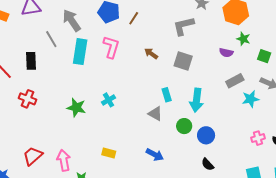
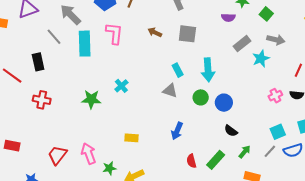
green square: (264, 56) -> (266, 14), turned 32
blue arrow: (155, 155) -> (177, 131), turned 96

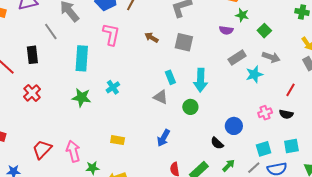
cyan rectangle: (85, 44) -> (82, 58), moved
red cross: (42, 100) -> (32, 93), turned 30
blue circle: (224, 103) -> (234, 126), moved

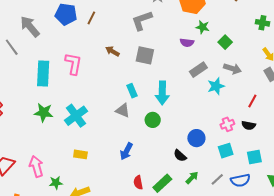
pink L-shape: (111, 34) -> (73, 64), moved
cyan cross: (113, 87) -> (76, 116), moved, size x1.6
cyan square: (264, 149) -> (226, 151), moved

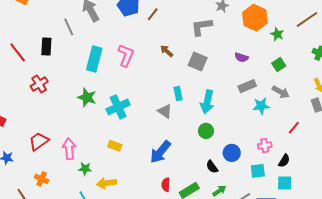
green star: (203, 27) -> (277, 34), moved
green circle: (153, 120) -> (206, 131), moved
black semicircle: (249, 125) -> (284, 161), moved, turned -80
blue arrow: (126, 151) -> (160, 152), size x1.4

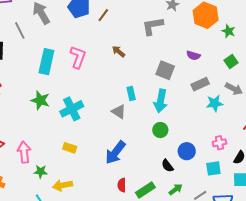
gray square: (198, 62) -> (165, 70), moved

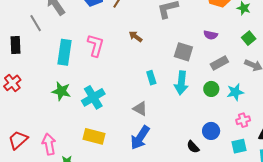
cyan star: (215, 103) -> (235, 92), moved
gray triangle: (119, 112) -> (140, 109), moved
green circle: (160, 130) -> (211, 89), moved
yellow rectangle: (70, 148) -> (94, 136), size x1.5

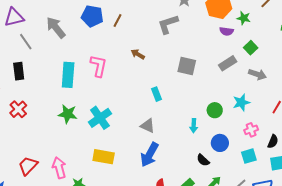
gray line: (36, 23) -> (26, 42), moved
purple semicircle: (211, 35) -> (227, 31), moved
gray rectangle: (219, 63) -> (228, 63), moved
cyan arrow: (181, 83) -> (194, 126), moved, size x0.6
green circle: (211, 89) -> (215, 110), moved

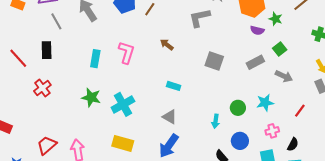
cyan rectangle: (68, 75) -> (95, 59), size x0.7
cyan rectangle: (157, 94) -> (174, 86), moved, turned -56

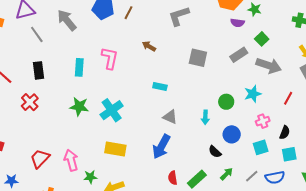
black rectangle: (47, 50) -> (38, 70), moved
gray arrow: (284, 76) -> (269, 66), size x1.4
gray triangle: (170, 117) -> (170, 117), moved

